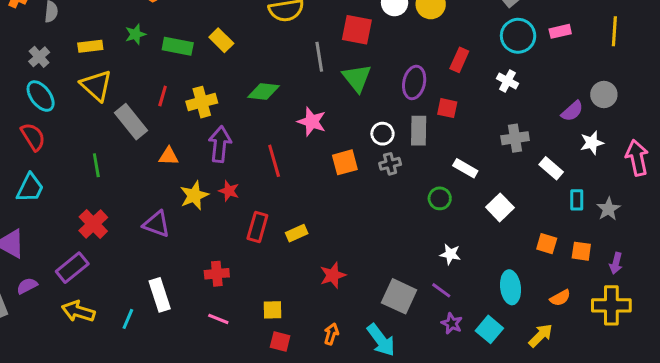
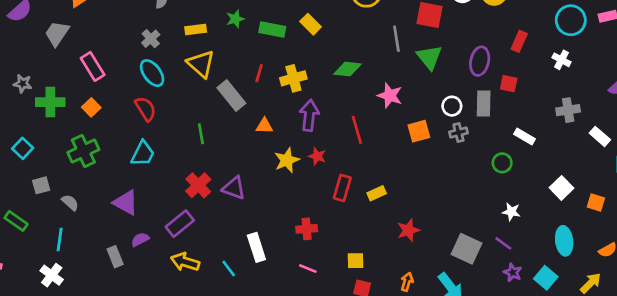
white square: (500, 207) -> (562, 188), moved
purple triangle: (157, 224) -> (234, 188), moved
cyan line: (128, 319) -> (229, 269), turned -60

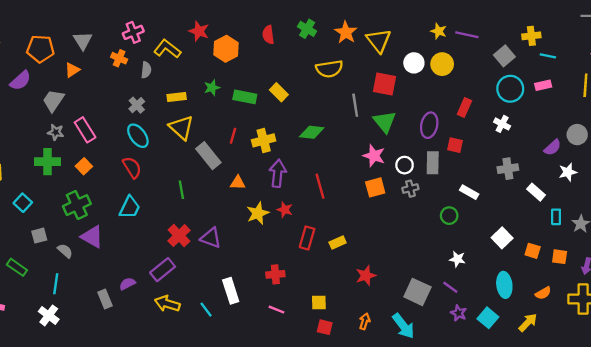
gray star: (23, 84) -> (56, 132), moved
pink star: (390, 96) -> (374, 156), moved
purple triangle: (126, 202) -> (92, 237), moved

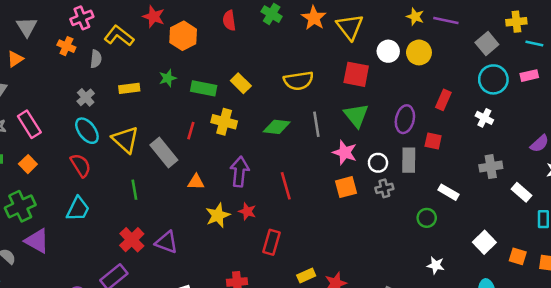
yellow semicircle: (329, 69) -> (298, 81), moved
gray line: (355, 105) -> (316, 124), moved
yellow triangle: (181, 128) -> (125, 140), moved
yellow cross: (264, 140) -> (224, 122), moved, turned 30
yellow rectangle: (338, 243) -> (306, 276), moved

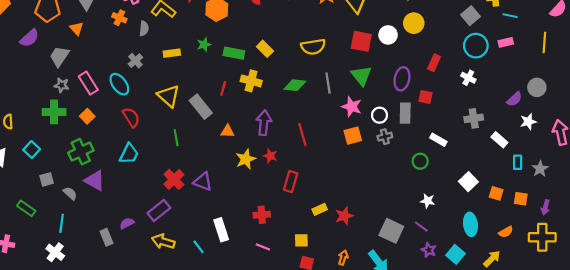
white circle: (388, 51) -> (388, 35), moved
orange triangle: (15, 59) -> (77, 28), turned -40
cyan ellipse: (87, 131) -> (119, 84), moved

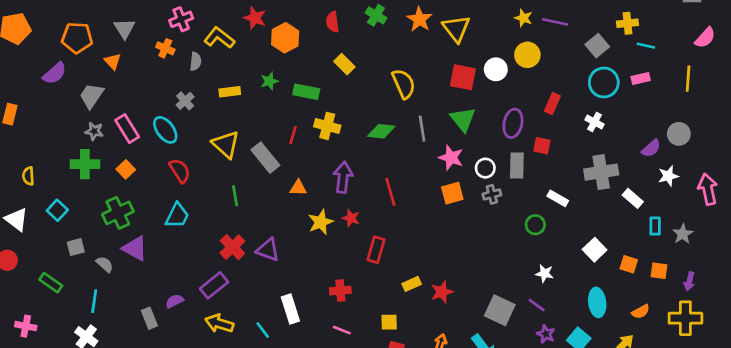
yellow semicircle: (313, 47) -> (404, 84), turned -105
yellow rectangle: (265, 49) -> (344, 64), moved
gray cross: (474, 118) -> (601, 172), size x1.4

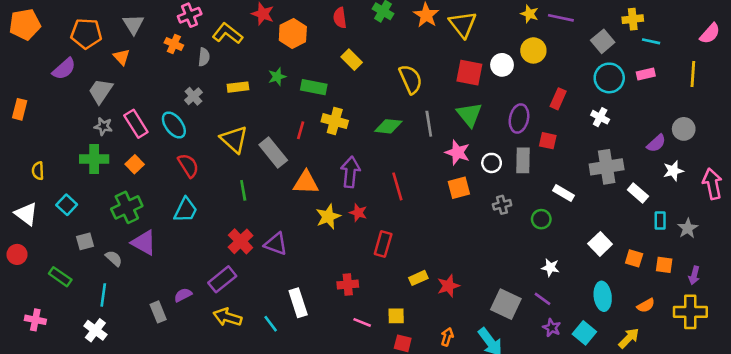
orange triangle: (298, 188) -> (306, 183), size x1.5
gray cross: (492, 194) -> (502, 205), moved
pink line: (342, 330) -> (362, 322), moved

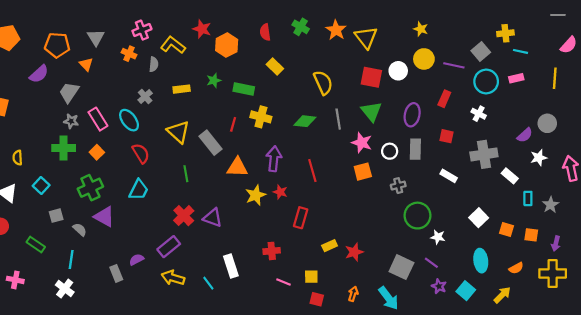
purple line: (561, 18) -> (454, 65), moved
red square: (548, 141) -> (446, 136), moved
green circle: (541, 219) -> (417, 216), moved, size x1.6

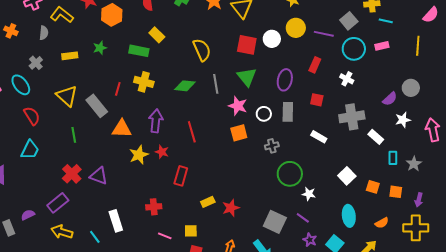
orange cross: (129, 54) -> (11, 31), moved
green rectangle: (244, 89) -> (139, 51), moved

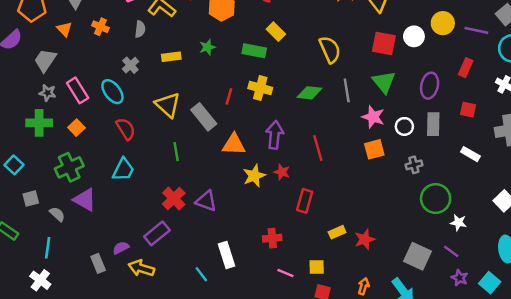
yellow arrow: (62, 232) -> (141, 268), moved

